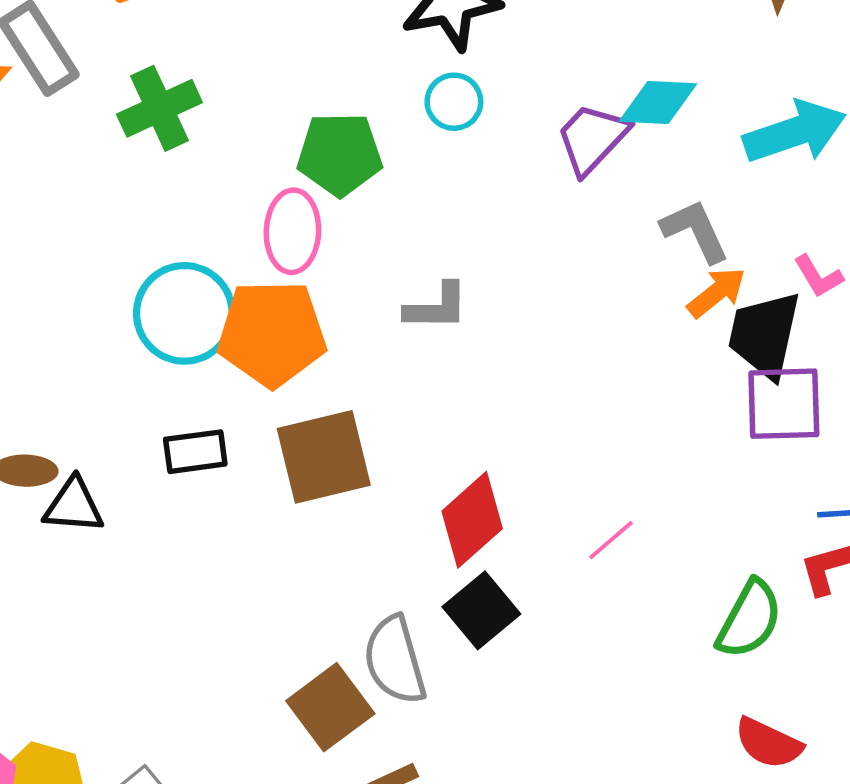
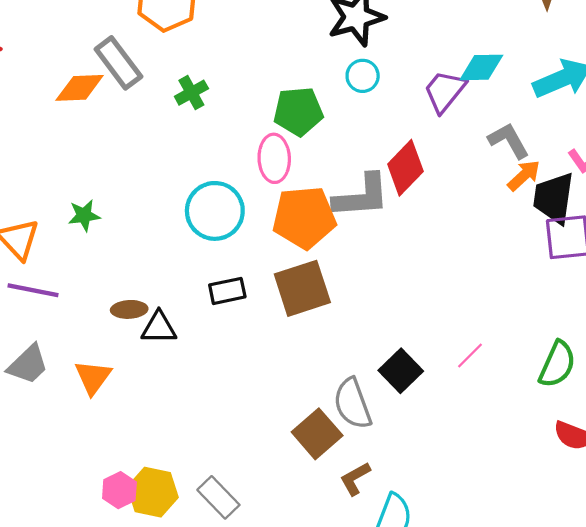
green cross: (159, 108) -> (191, 93), size x0.7
gray L-shape: (437, 307) -> (361, 196), size x1.5
orange pentagon: (272, 333) -> (304, 217), moved
red diamond: (472, 520) -> (405, 168), moved
pink line: (611, 540) -> (470, 355), moved

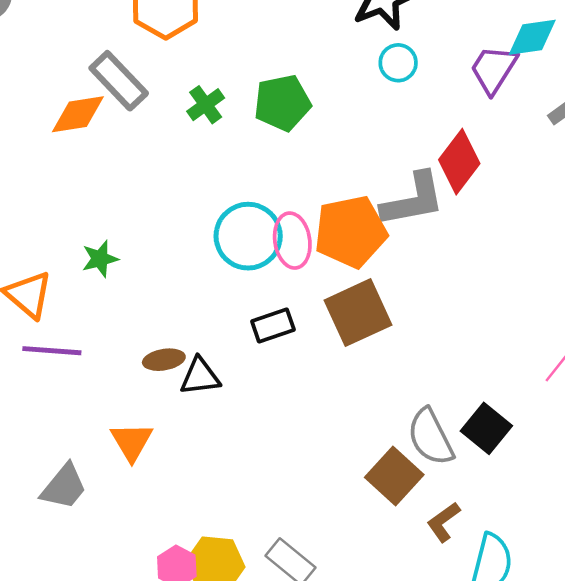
green pentagon: (298, 111) -> (282, 103), moved
pink ellipse: (274, 158) -> (292, 241), moved
gray trapezoid: (28, 364) -> (64, 487), moved
black square: (401, 371) -> (486, 428), moved

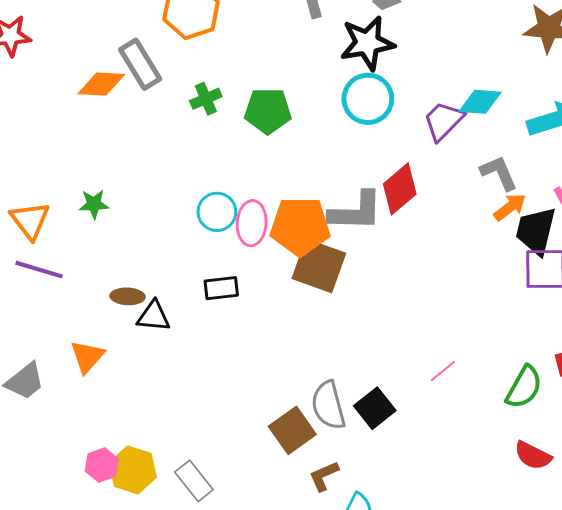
cyan circle: (398, 63) -> (368, 99), size x1.6
cyan circle: (248, 236) -> (217, 212), size x0.7
brown square: (358, 313) -> (319, 266), moved, turned 32

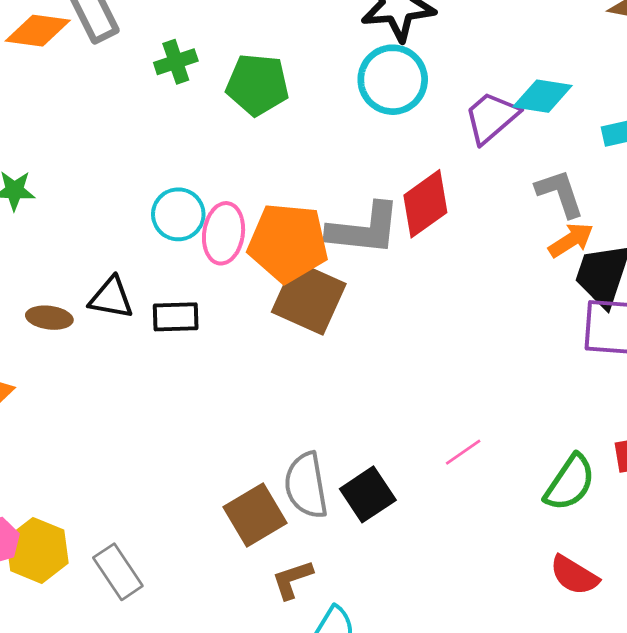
black triangle: (154, 316) -> (111, 298), moved

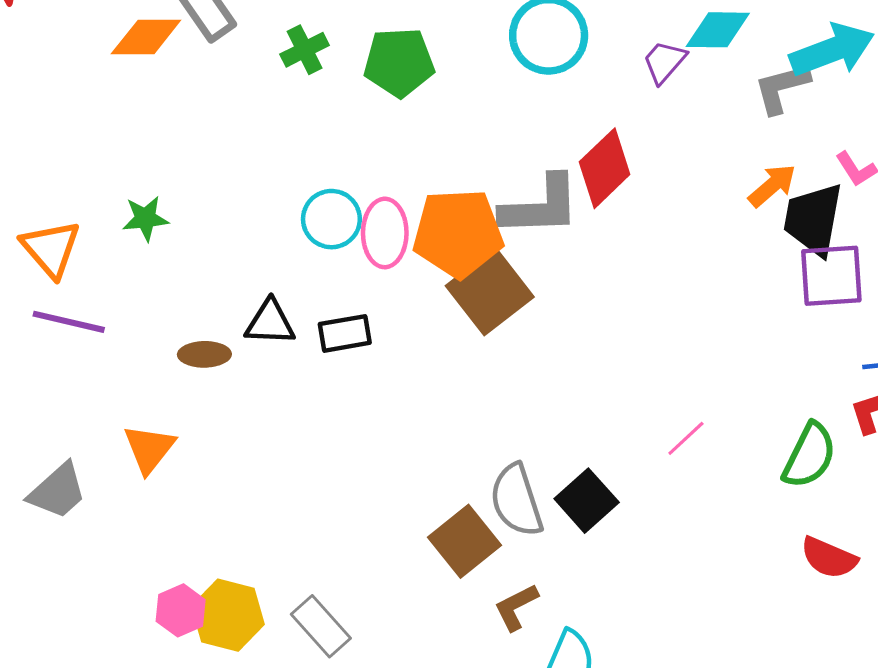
purple trapezoid: (491, 117) -> (664, 62), size x0.7
gray L-shape: (560, 193) -> (782, 88), moved, turned -78
brown square: (309, 298) -> (490, 291), turned 36

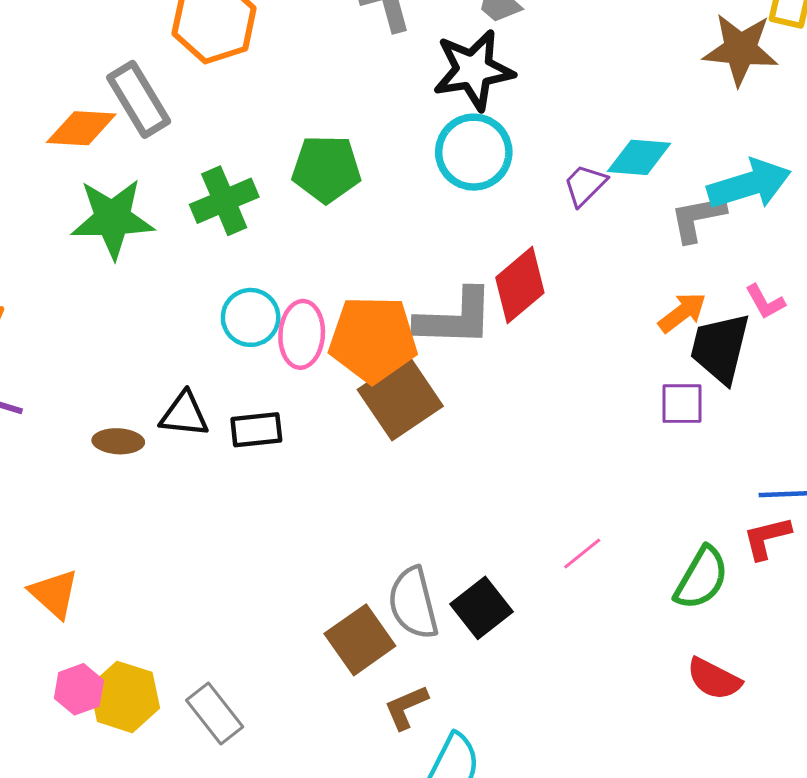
green cross: (305, 50) -> (224, 201), moved, size x1.4
green star: (145, 218) -> (113, 218), moved, size x1.8
purple square: (831, 276) -> (682, 404), moved, size x0.7
orange triangle: (149, 449) -> (54, 594), moved, turned -30

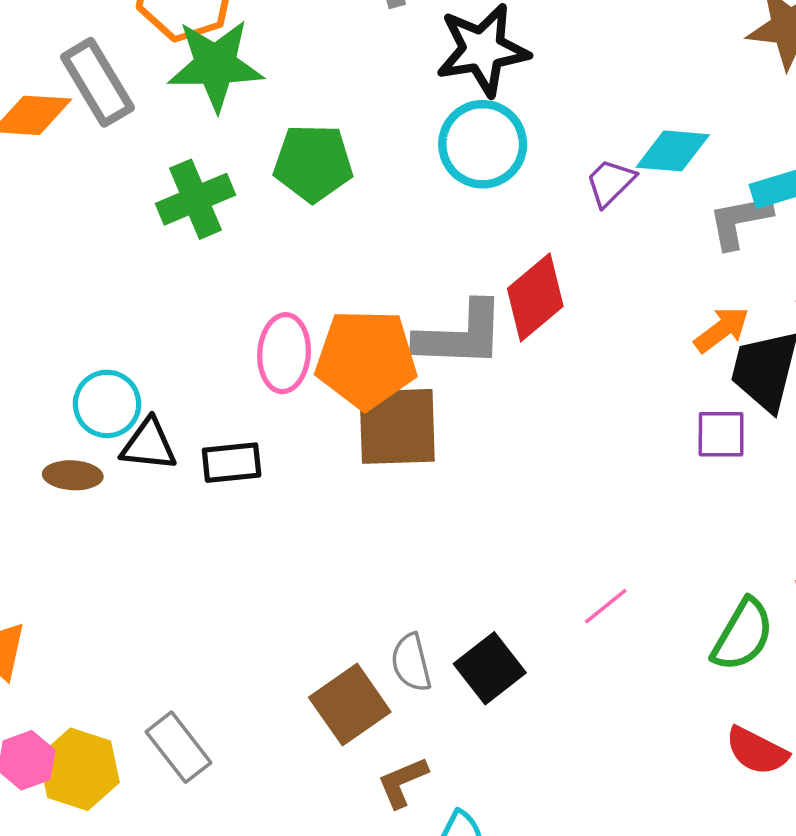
green star: (113, 218) -> (215, 65), moved
cyan circle: (251, 317) -> (107, 404), moved
brown square: (400, 398) -> (397, 426), turned 32
gray semicircle: (413, 603) -> (411, 663), size x0.7
gray rectangle: (215, 714) -> (179, 747), moved

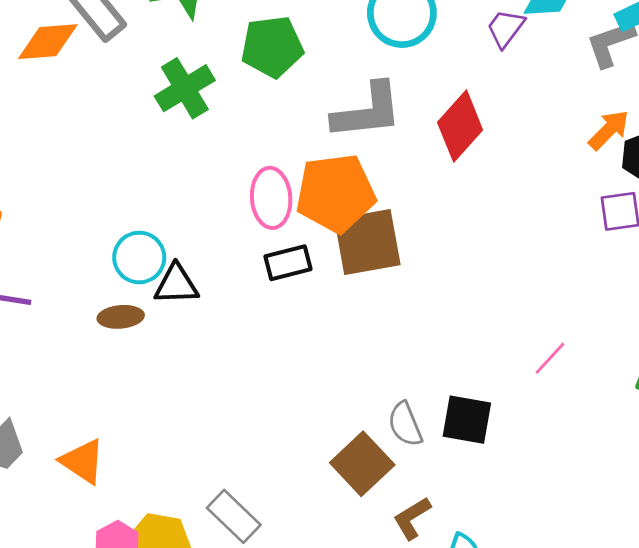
gray L-shape: (460, 335) -> (367, 111), moved
black rectangle: (232, 463) -> (288, 263), moved
black square: (490, 668) -> (467, 420), turned -34

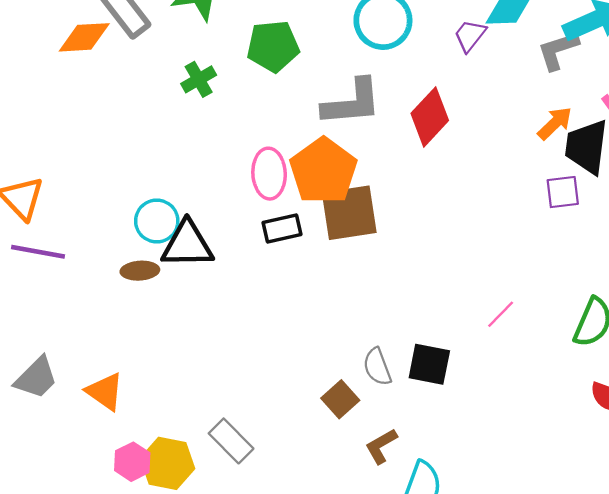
green cross: (185, 88) -> (199, 79), size x0.7
orange pentagon: (336, 193) -> (323, 171), turned -30
black triangle: (176, 284) -> (187, 244), size x1.4
brown square: (362, 464) -> (340, 399), size x0.7

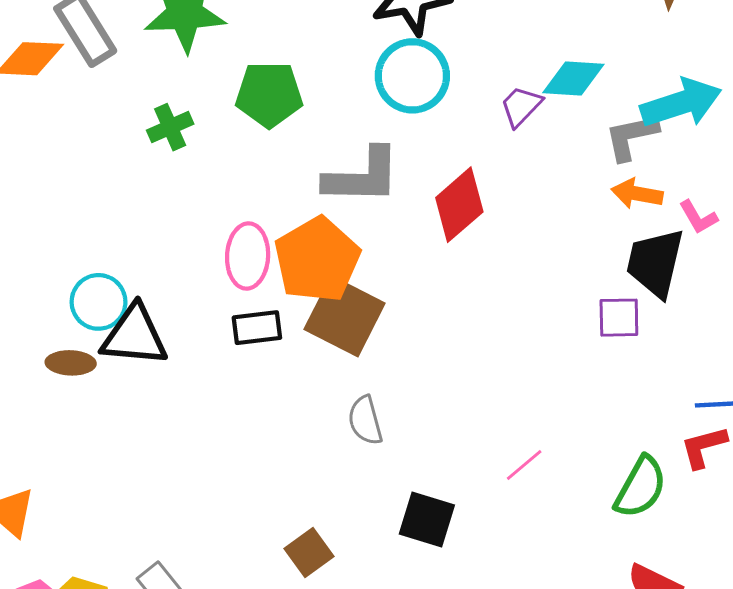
orange arrow: (555, 123) -> (637, 194), moved, turned -132
brown square: (349, 213) -> (345, 316), turned 30
gray semicircle: (377, 367) -> (365, 420), moved

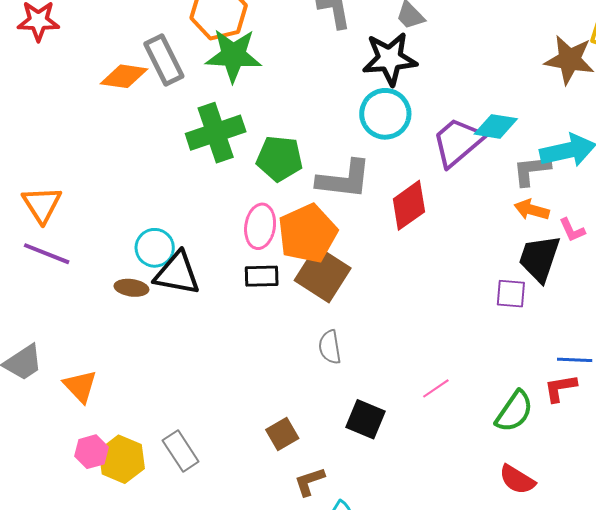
green pentagon: (269, 94) -> (279, 158), moved
purple trapezoid: (521, 106) -> (458, 142), size x1.8
green cross: (170, 127) -> (216, 133), size x1.8

